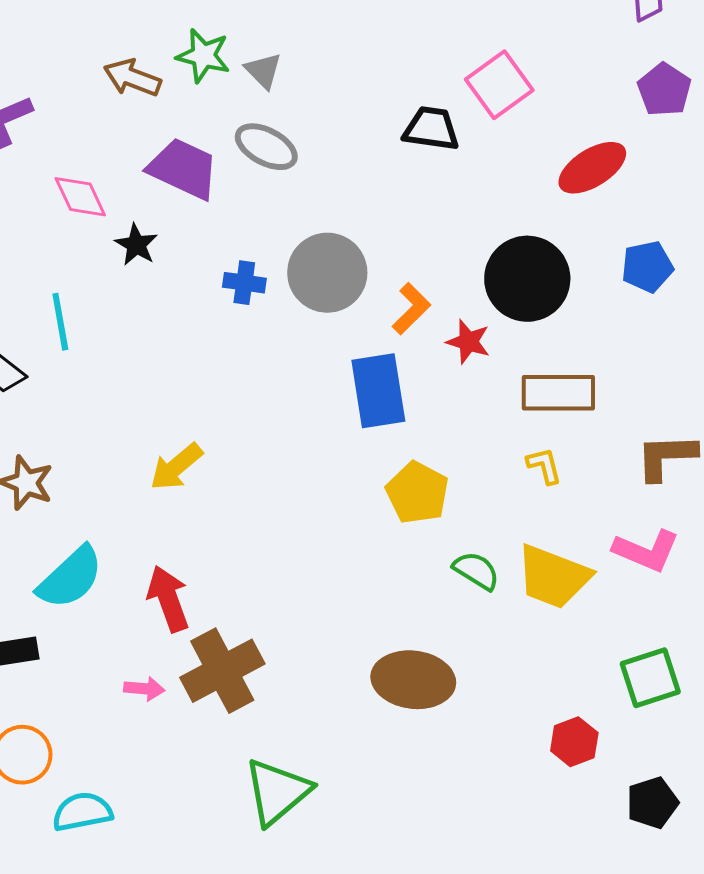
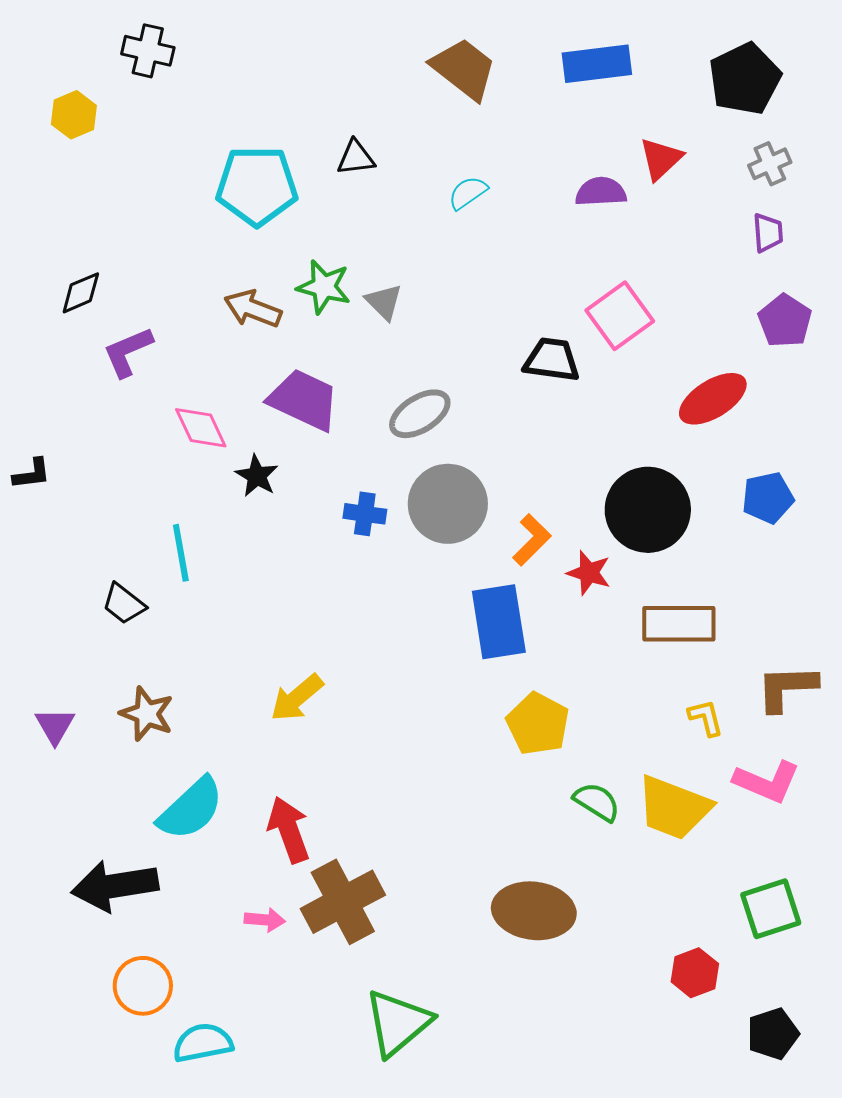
gray ellipse: (266, 147) -> (420, 414), moved, turned -60
yellow L-shape: (544, 466) -> (706, 718), moved

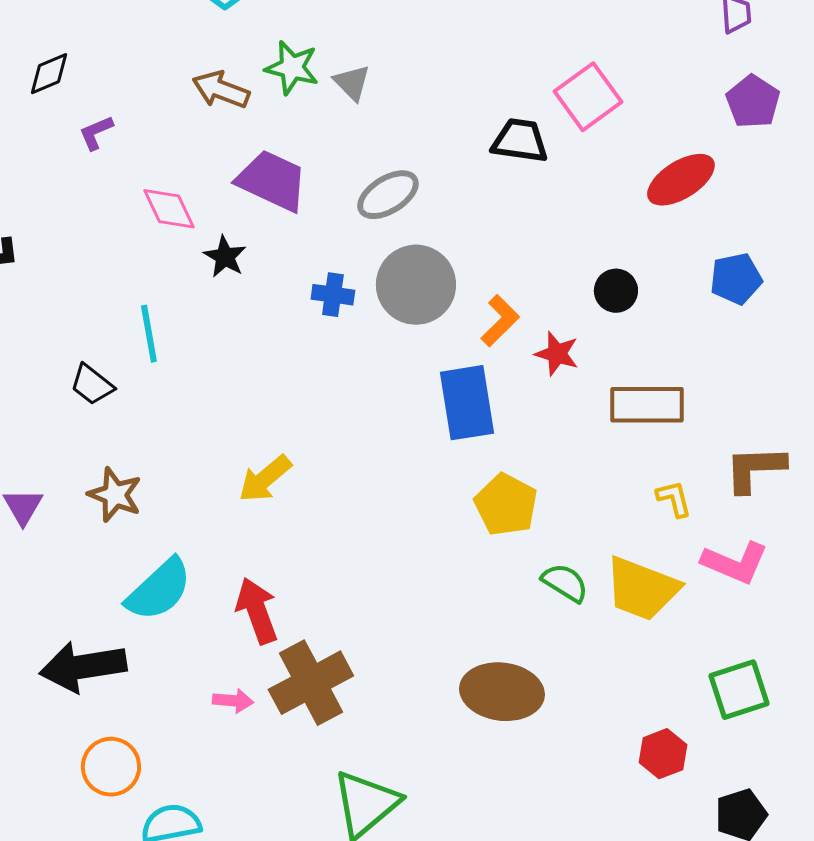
purple L-shape: (128, 352) -> (96, 133), size x0.7
black circle: (648, 510) -> (616, 291), size x0.5

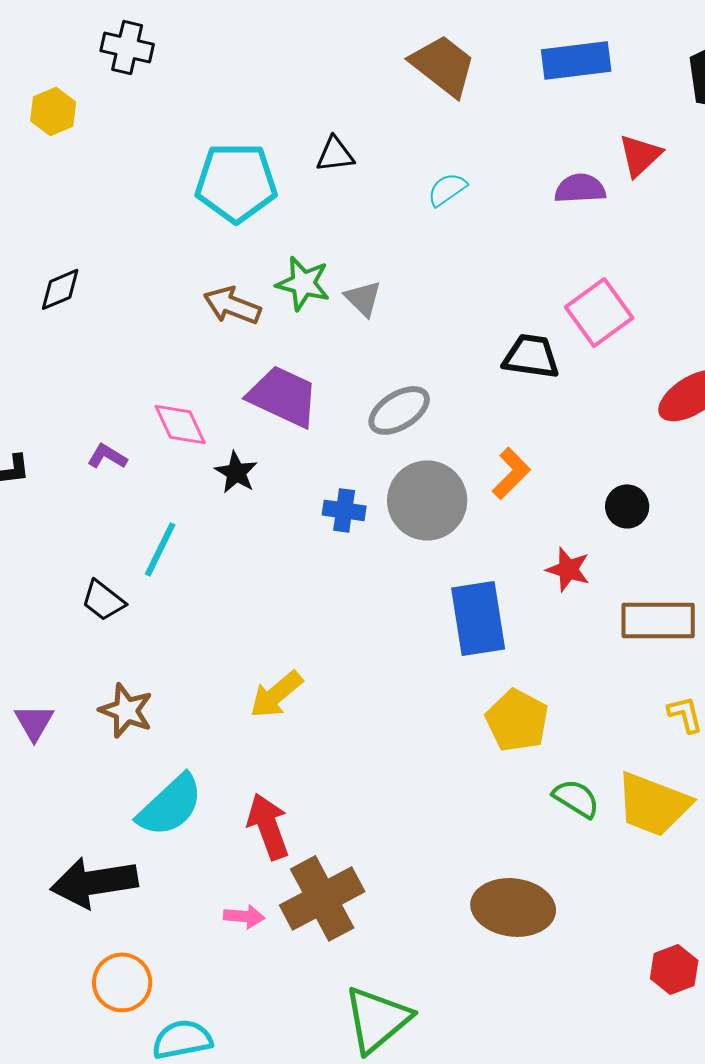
purple L-shape: (96, 133) -> (107, 456), moved, turned 54
orange L-shape: (500, 321) -> (511, 473), moved
cyan line: (149, 334) -> (160, 549), turned 36

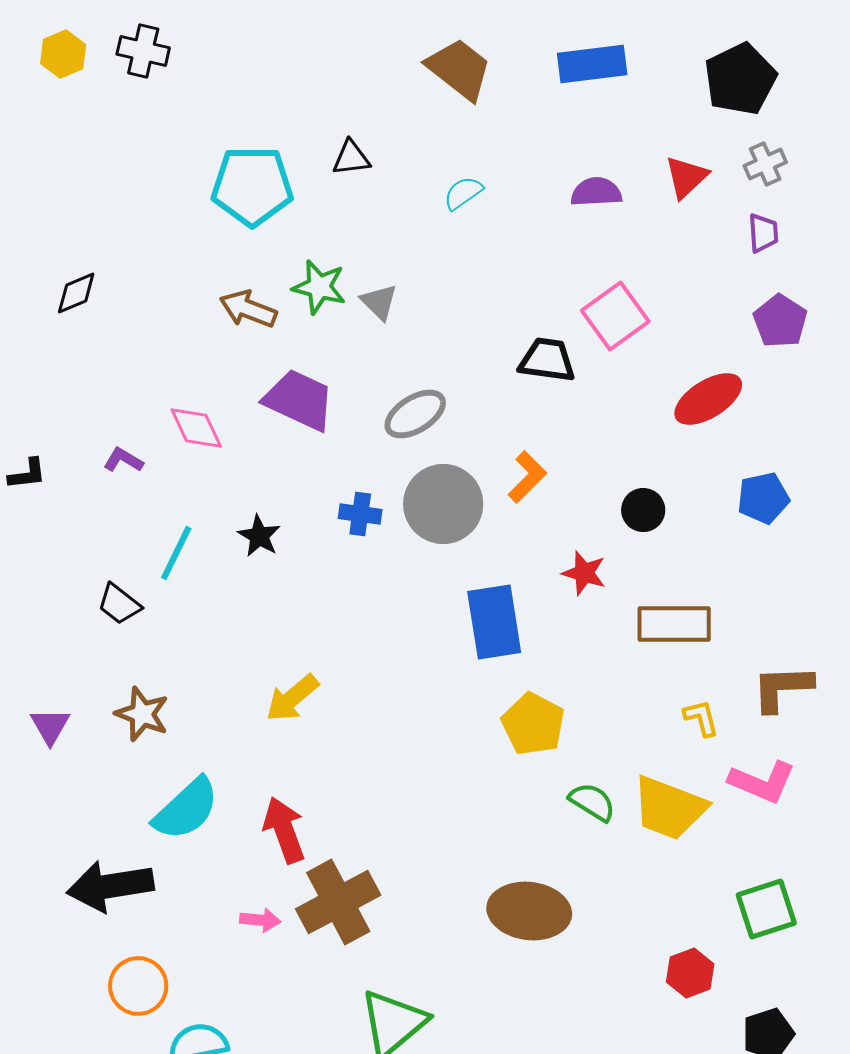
yellow hexagon: (53, 111) -> (63, 54), moved
red triangle: (640, 155) -> (686, 177), moved
black star: (236, 472) -> (259, 536), moved

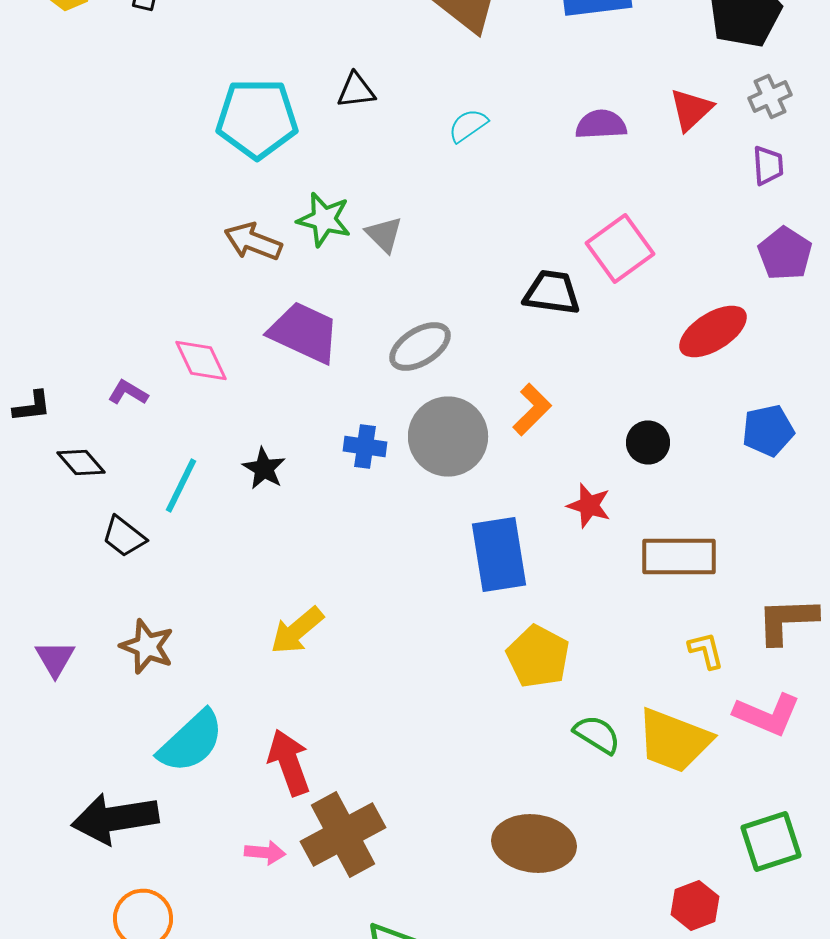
black diamond: (76, 293) -> (81, 462), moved, turned 72

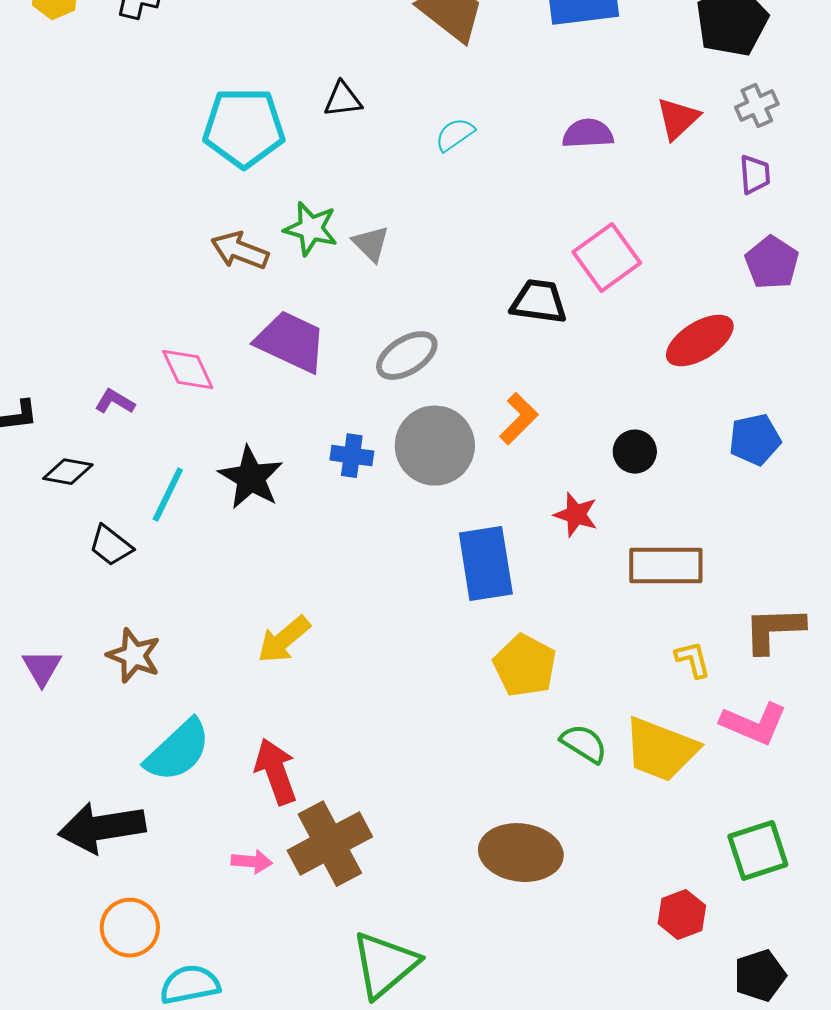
black diamond: (81, 462) -> (68, 472), turned -39
black star: (264, 468) -> (251, 478), size x1.5

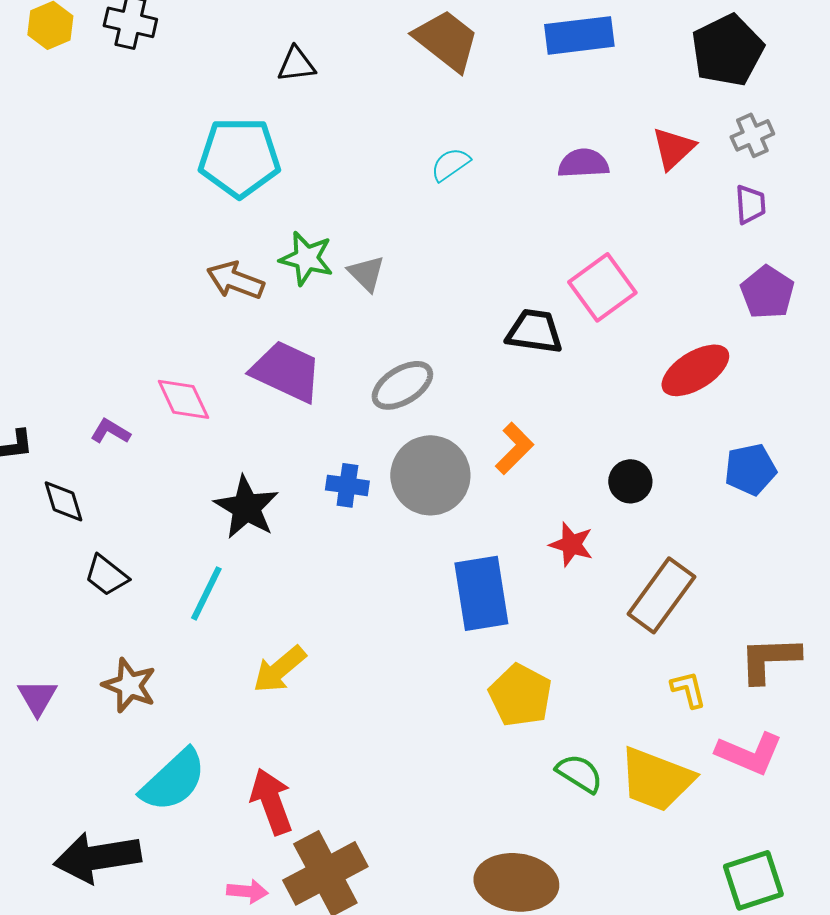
black triangle: (343, 100) -> (296, 64), moved
black diamond: (68, 472) -> (63, 501), turned 63
cyan line: (168, 495) -> (206, 593), moved
brown rectangle: (666, 566) -> (661, 595), turned -54

